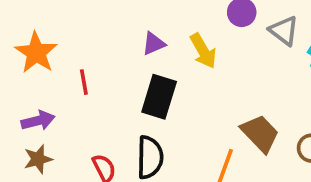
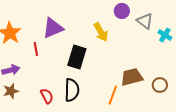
purple triangle: (154, 44) -> (53, 28), moved, size x1.6
brown trapezoid: (260, 133) -> (132, 77), turned -60

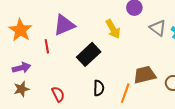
gray triangle: (145, 21) -> (158, 28), moved
black rectangle: (77, 57) -> (89, 54), turned 30
black semicircle: (72, 90) -> (99, 88), moved, size x0.7

